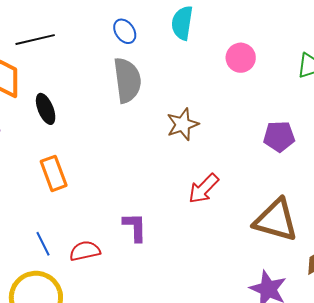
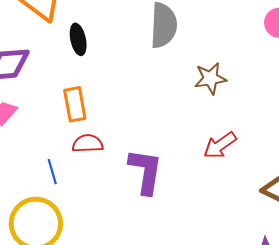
purple L-shape: (135, 227) -> (146, 171), size x1.5
red semicircle: (85, 251) -> (88, 143), moved

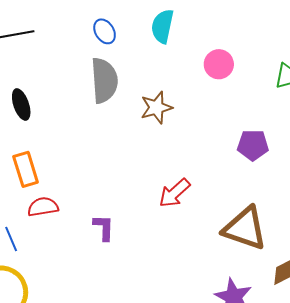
brown star: (210, 78) -> (156, 108), moved
purple L-shape: (146, 171) -> (104, 228), size x0.6

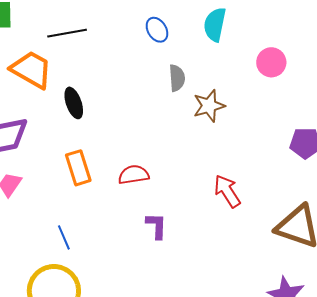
gray semicircle: (104, 80) -> (177, 78), moved, size x0.6
red arrow: (175, 193) -> (227, 191), turned 100
red semicircle: (43, 207) -> (134, 175), moved

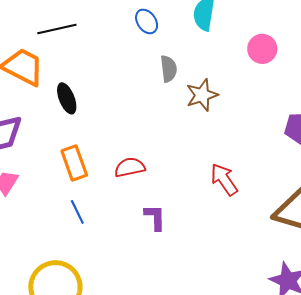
blue line: (64, 237) -> (77, 212), moved

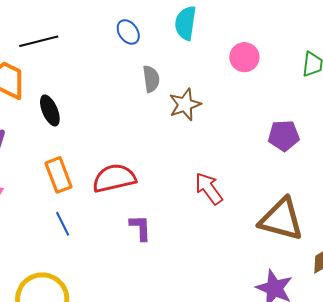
red semicircle: (130, 167) -> (114, 178), size x1.4

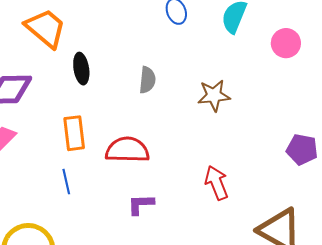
pink circle: (244, 57) -> (286, 43), moved
gray semicircle: (151, 79) -> (147, 80), moved
purple L-shape: (140, 228) -> (141, 204), turned -104

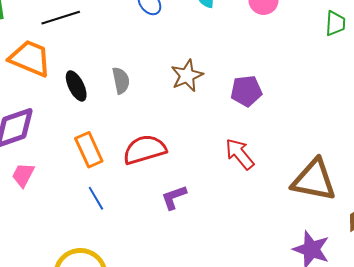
gray semicircle: (147, 80) -> (121, 81), moved
brown star: (214, 96) -> (187, 76), moved
purple pentagon: (302, 149) -> (246, 91), moved

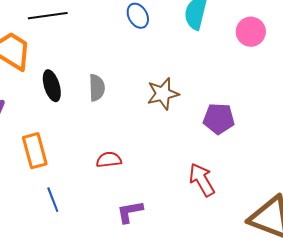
orange rectangle: (89, 150) -> (35, 151), moved
red semicircle: (145, 150) -> (109, 160), size x0.6

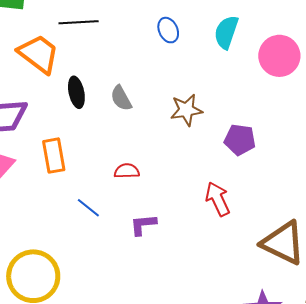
pink circle: (251, 32) -> (279, 56), size x1.4
gray semicircle: (97, 88) -> (121, 98), turned 148
blue line: (53, 200) -> (88, 208), moved, turned -35

